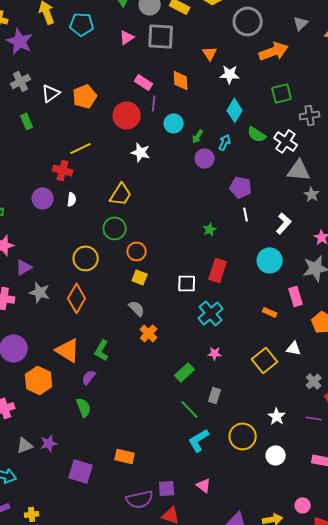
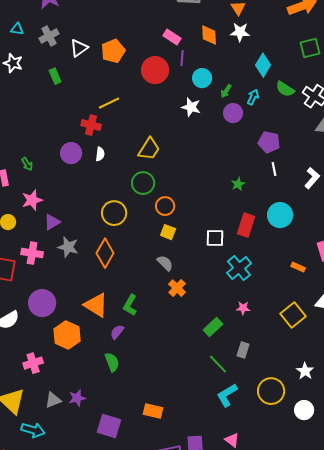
white star: (230, 74) -> (240, 32), moved
white star: (141, 152) -> (191, 107), moved
cyan circle: (270, 260) -> (280, 215), moved

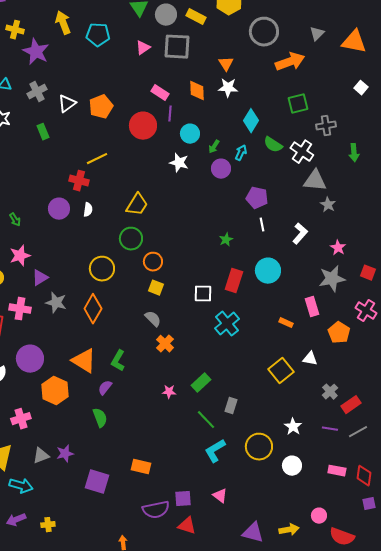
pink star: (243, 308) -> (169, 392), moved

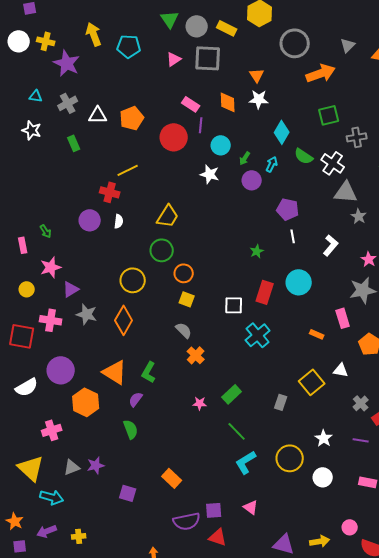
white triangle: (67, 104) -> (98, 115), turned 36
gray rectangle: (231, 406) -> (281, 402), moved
orange rectangle: (141, 467) -> (172, 478), turned 30
purple square: (97, 482) -> (128, 493), size x0.7

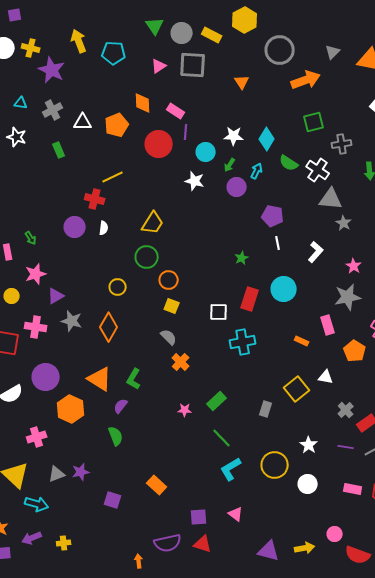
white star: (259, 99) -> (234, 136), moved
orange diamond: (228, 102) -> (143, 103), moved
yellow circle: (133, 280) -> (118, 287), size x0.7
cyan cross: (258, 335) -> (243, 342), turned 30
purple semicircle: (187, 521) -> (168, 543), moved

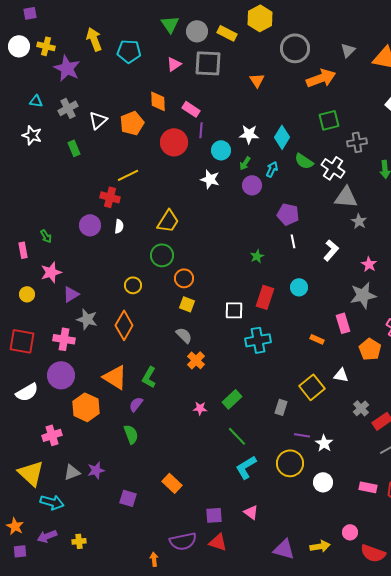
white triangle: (83, 122) -> (98, 120), turned -42
cyan circle: (284, 289) -> (299, 287), size x0.7
pink cross: (36, 327) -> (64, 339), moved
purple line: (346, 447) -> (302, 435), moved

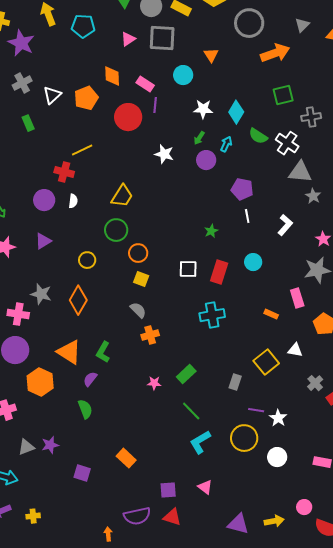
cyan circle: (221, 150) -> (183, 75), moved
purple triangle: (71, 294) -> (43, 241), moved
white square: (234, 310) -> (188, 269), moved
orange cross: (196, 360) -> (150, 335), turned 30

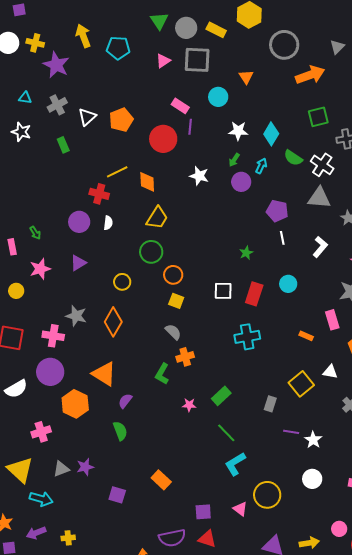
orange diamond: (112, 76) -> (147, 182), moved
gray triangle: (300, 172) -> (319, 198), moved
green L-shape: (103, 352) -> (162, 374), moved
yellow circle: (244, 438) -> (267, 495), moved

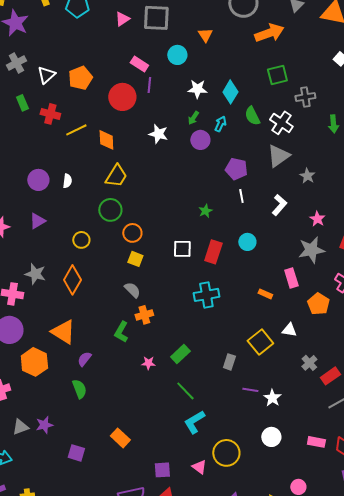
green semicircle: (293, 158) -> (252, 116), turned 30
red cross: (99, 194) -> (50, 114), moved
gray triangle: (319, 198) -> (278, 156), turned -40

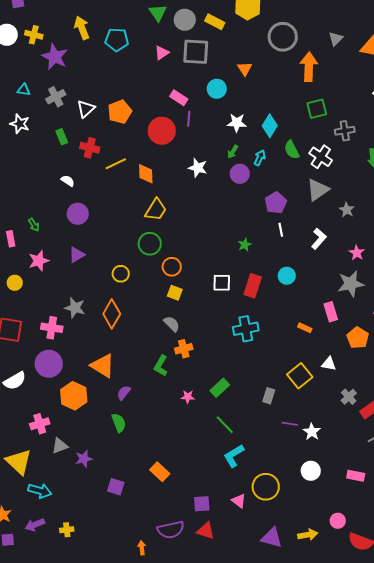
orange arrow: (269, 33) -> (309, 67), turned -68
purple pentagon: (236, 169) -> (276, 203), turned 30
white semicircle: (67, 181) -> (68, 181), moved, turned -64
gray triangle: (20, 427) -> (60, 446), moved

